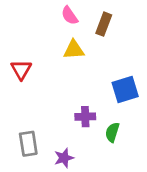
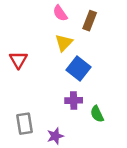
yellow triangle: (74, 50) -> (64, 43), turned -42
blue square: (125, 90) -> (79, 68), moved, turned -35
green semicircle: (112, 132) -> (97, 114), turned -42

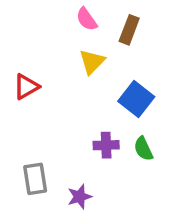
red triangle: (18, 60) -> (26, 87), turned 30
blue square: (79, 68) -> (136, 99), moved
green semicircle: (97, 114) -> (143, 149), moved

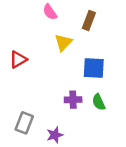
pink semicircle: (87, 19) -> (50, 12), moved
blue square: (136, 99) -> (94, 68), turned -35
gray rectangle: (35, 179) -> (24, 123), turned 30

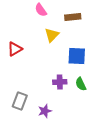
brown rectangle: (89, 21) -> (73, 17), turned 63

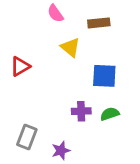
yellow triangle: (52, 35) -> (70, 47), turned -35
green semicircle: (81, 84) -> (110, 114), turned 96

